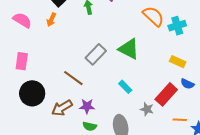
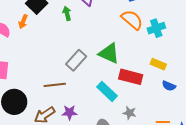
orange arrow: (51, 20) -> (23, 22), moved
brown line: (73, 78) -> (55, 85), turned -40
cyan rectangle: (125, 87) -> (107, 91), size x1.5
red rectangle: (166, 94) -> (131, 77), moved, turned 65

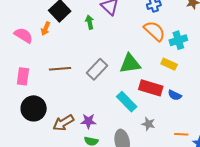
green triangle: (109, 53) -> (130, 64), turned -35
yellow rectangle: (158, 64) -> (169, 64), moved
brown line: (55, 85) -> (60, 69), moved
blue semicircle: (169, 86) -> (175, 95), moved

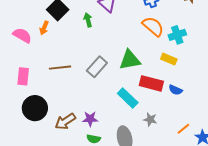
orange line: (181, 134) -> (183, 129), turned -40

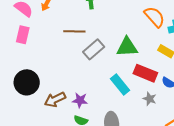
brown line: (60, 68) -> (74, 31), moved
pink rectangle: (23, 76) -> (23, 35), moved
gray star: (150, 120) -> (150, 99), moved

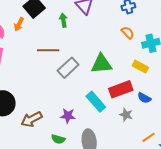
orange semicircle: (154, 17) -> (128, 33), size x0.6
red rectangle: (145, 73) -> (121, 89), turned -40
purple star: (80, 100) -> (68, 116), moved

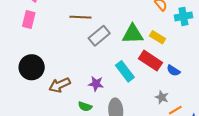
yellow rectangle: (140, 67) -> (158, 37), moved
red rectangle: (121, 89) -> (150, 61), turned 50
gray star: (126, 115) -> (162, 97), moved

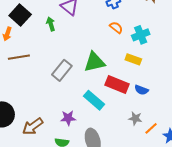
brown line: (80, 17) -> (19, 57), moved
yellow rectangle: (158, 37) -> (133, 59), moved

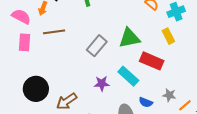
yellow rectangle: (133, 59) -> (168, 36), turned 42
blue semicircle: (141, 90) -> (146, 102), moved
purple star: (68, 118) -> (102, 84), moved

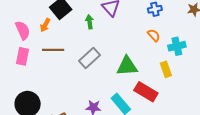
pink semicircle: (21, 16) -> (23, 30), turned 30
gray rectangle: (97, 46) -> (90, 58), moved

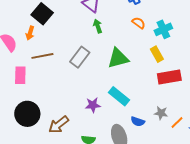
green arrow: (90, 22) -> (98, 26), moved
pink rectangle: (22, 56) -> (20, 75), moved
red rectangle: (146, 92) -> (169, 77), moved, turned -30

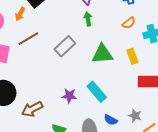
orange semicircle: (139, 23) -> (129, 23), turned 96
yellow rectangle: (157, 54) -> (132, 56), moved
brown line: (42, 56) -> (28, 39), turned -30

